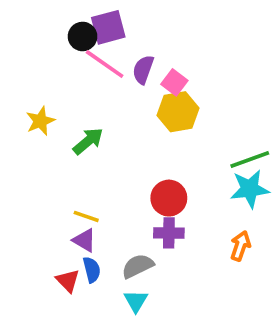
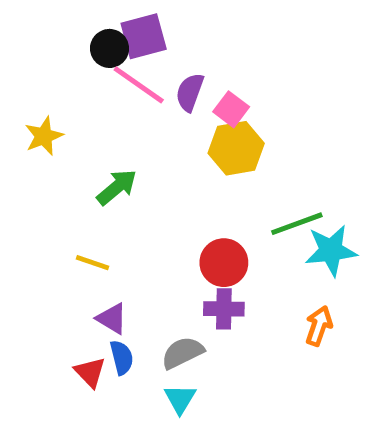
yellow star: (40, 121) -> (44, 136), moved
green line: (250, 160) -> (297, 224), moved
yellow line: (86, 216) -> (92, 263), moved

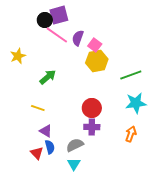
green line: (297, 224) -> (131, 75), moved

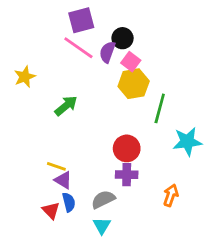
black circle: (45, 20) -> (123, 38), moved
green line: (131, 75) -> (160, 108), moved, turned -55
yellow line: (38, 108) -> (56, 166), moved
orange arrow: (131, 134) -> (171, 195), moved

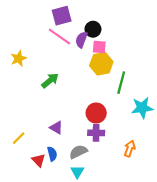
pink square: (131, 62) -> (99, 47), turned -32
yellow line: (56, 166) -> (19, 138), moved, turned -64
purple triangle: (63, 180) -> (56, 128), moved

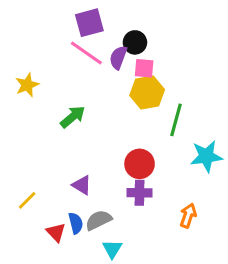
gray semicircle: (78, 152) -> (99, 220), moved

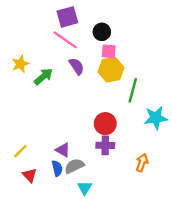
purple semicircle: (118, 58) -> (77, 66), moved, turned 126
green arrow: (73, 117) -> (43, 77), moved
purple triangle: (82, 185) -> (63, 150), moved
red triangle: (56, 232) -> (30, 175), moved

